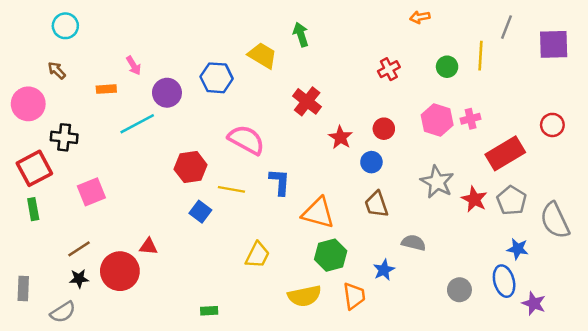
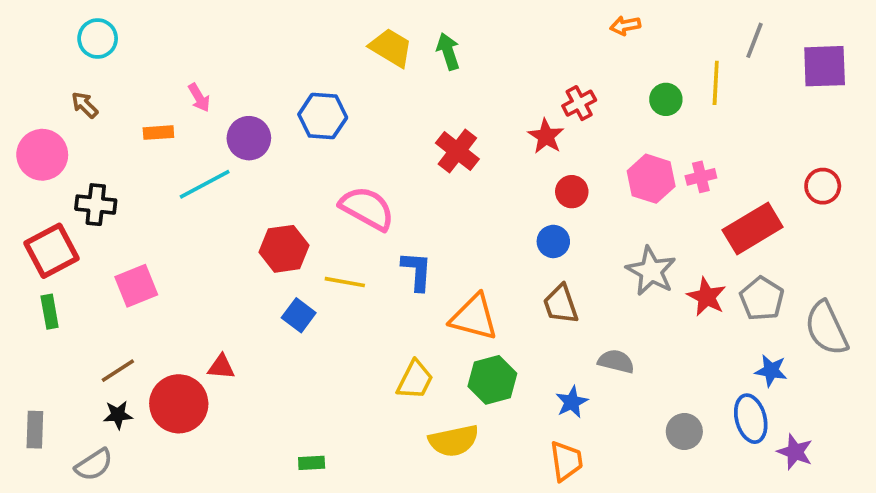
yellow trapezoid: (262, 56) -> (391, 48), moved
red star: (340, 137) -> (546, 136), moved
yellow trapezoid: (257, 255) -> (415, 380), moved
orange trapezoid: (354, 296) -> (566, 461), moved

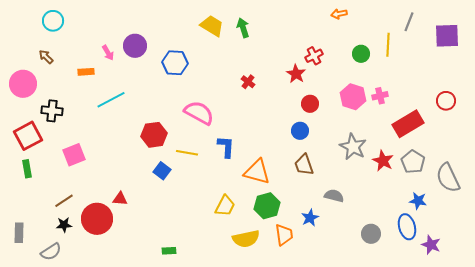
purple circle: (249, 138) -> (135, 46), moved
red cross: (457, 151) -> (248, 82), size x0.6
orange trapezoid: (566, 461) -> (284, 235), moved

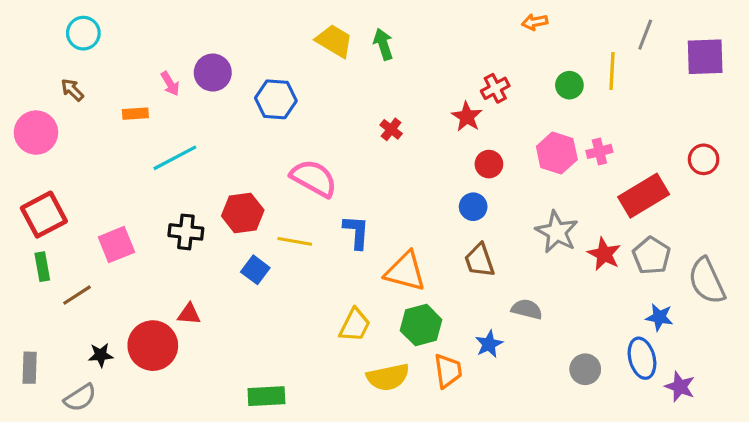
black cross: (52, 111) -> (186, 232), moved
brown line: (64, 201) -> (77, 295), moved
green rectangle: (169, 251) -> (266, 396), size x1.6

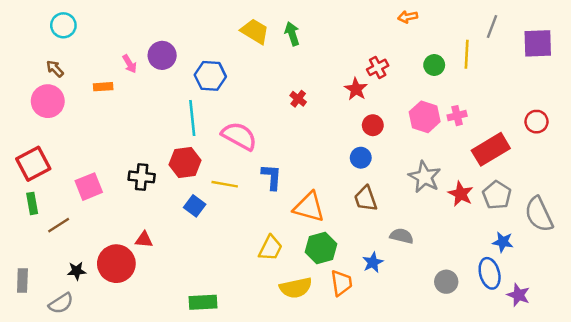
pink circle: (36, 133) -> (48, 101), moved
cyan line: (175, 158) -> (192, 118), moved, turned -68

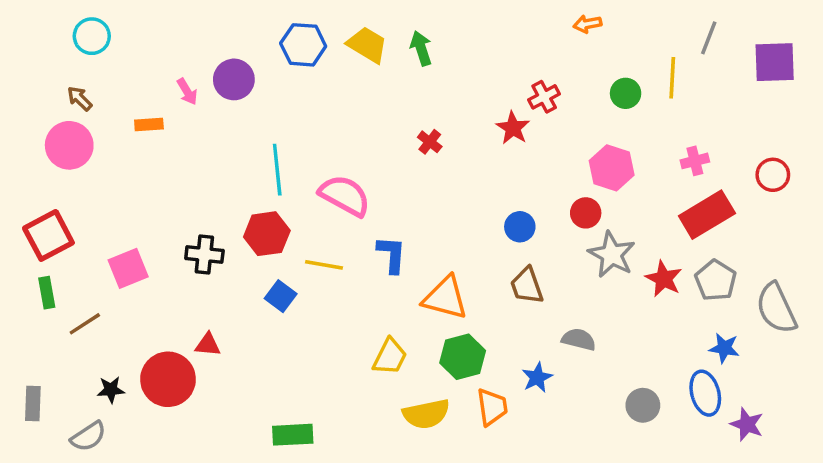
blue hexagon: (210, 76) -> (303, 45), moved
pink cross: (457, 116) -> (695, 161), moved
red circle: (373, 125) -> (586, 213), moved

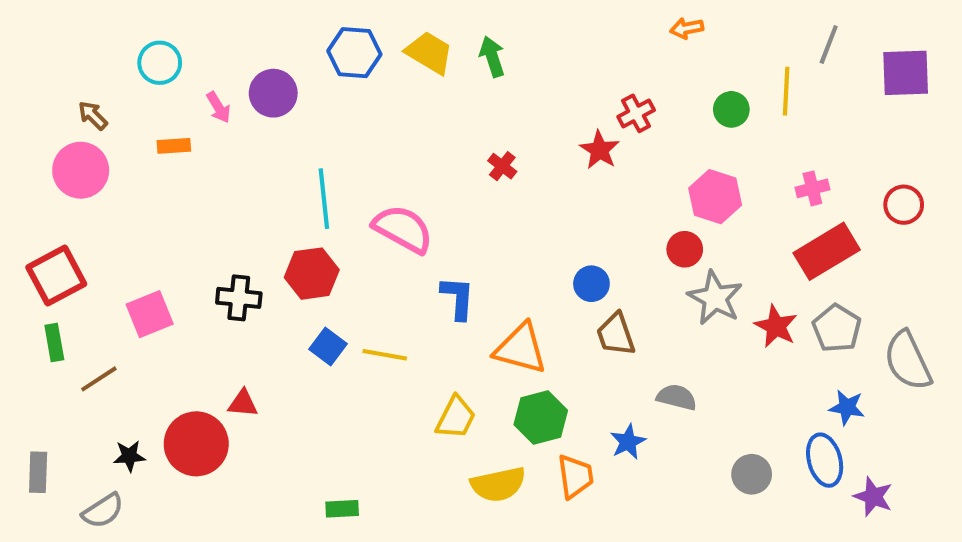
cyan circle: (92, 36) -> (160, 63), moved
blue circle: (520, 227) -> (591, 284), moved
yellow line: (324, 265) -> (385, 355), moved
green rectangle: (293, 435) -> (342, 509), size x0.7

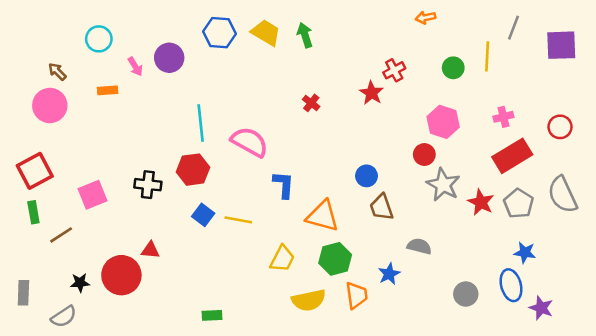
gray semicircle: (908, 361) -> (563, 195), moved

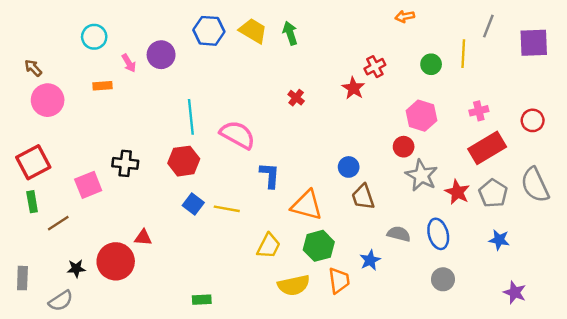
brown arrow: (57, 72) -> (33, 68), moved
black cross: (148, 185) -> (125, 163), moved
blue ellipse: (511, 285) -> (438, 234), moved

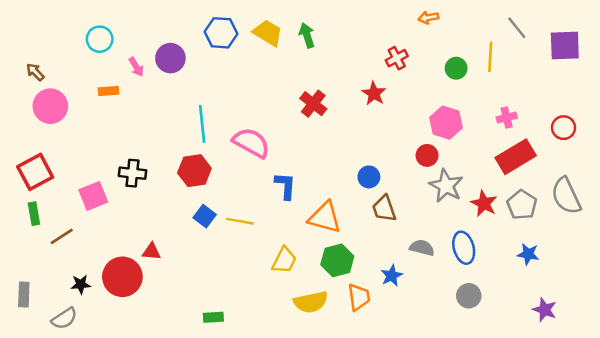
gray line: (488, 26) -> (517, 28), turned -60
red cross: (375, 67) -> (397, 58), moved
red cross: (296, 98) -> (313, 104), size x1.5

